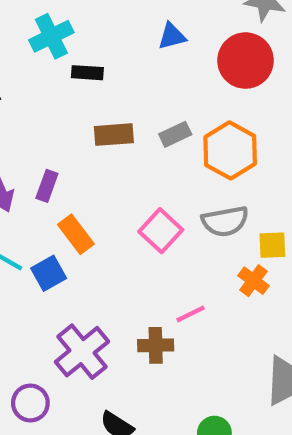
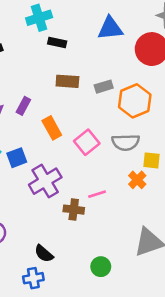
blue triangle: (172, 36) -> (110, 28), size x1.5
orange rectangle: (76, 234) -> (52, 128), moved
purple cross: (82, 352) -> (45, 181), moved

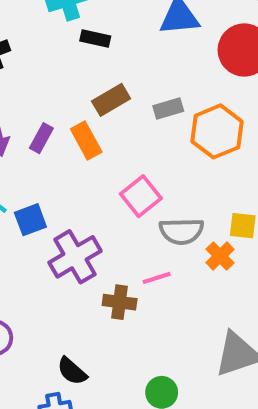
brown rectangle: (67, 81) -> (111, 100), turned -35
orange rectangle: (52, 128) -> (86, 140), moved
gray semicircle: (126, 142) -> (181, 231), moved

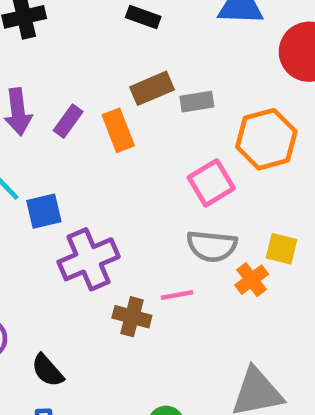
gray rectangle: (168, 109) -> (197, 102), moved
pink square: (141, 196) -> (211, 183), moved
black semicircle: (72, 371) -> (47, 370), moved

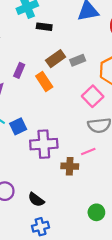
purple rectangle: (68, 121) -> (19, 70), moved
purple cross: (89, 259) -> (44, 144), turned 32

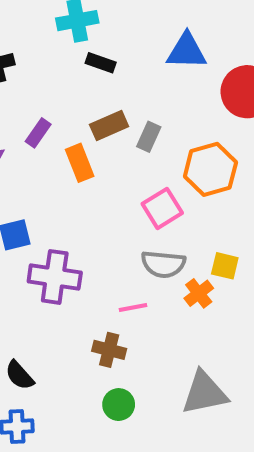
gray rectangle: (78, 60) -> (149, 137), turned -56
brown cross: (70, 166) -> (109, 350), moved
green circle: (96, 212) -> (119, 405), moved

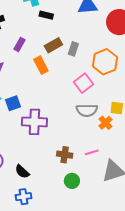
purple rectangle: (38, 133) -> (19, 44), moved
pink line: (133, 308) -> (92, 152), moved

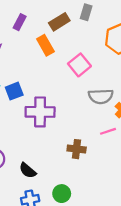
gray rectangle: (73, 49) -> (86, 12), moved
pink square: (84, 83) -> (79, 65), moved
pink line: (92, 152) -> (108, 131), moved
green circle: (72, 181) -> (62, 194), moved

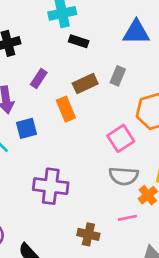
pink square: (79, 65) -> (121, 138), moved
blue square: (14, 91) -> (26, 128), moved

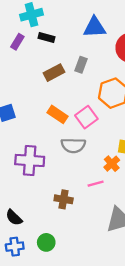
purple rectangle: (39, 78) -> (17, 42), moved
orange rectangle: (66, 109) -> (58, 114), moved, turned -30
gray semicircle: (124, 176) -> (73, 145), moved

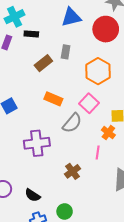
pink square: (86, 117) -> (89, 103), moved
gray semicircle: (73, 145) -> (72, 123), turned -40
pink line: (96, 184) -> (98, 152), turned -56
brown cross: (64, 199) -> (72, 171), turned -35

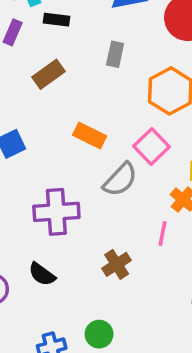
brown rectangle: (43, 63) -> (48, 74), moved
black semicircle: (33, 195) -> (42, 274), moved

